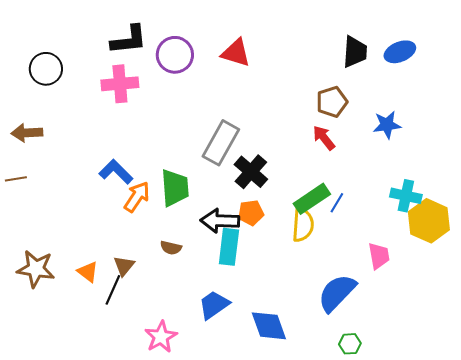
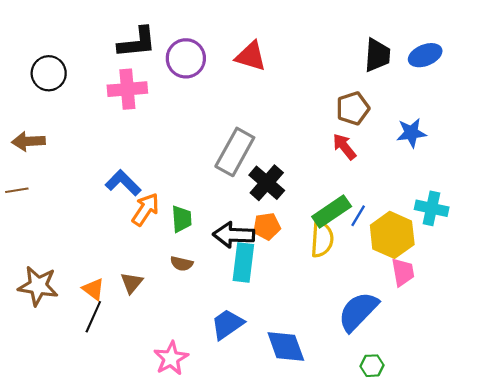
green trapezoid: (175, 188) -> (182, 219), moved, size x0.7
yellow hexagon: (429, 221) -> (392, 235), moved
black line: (113, 290) -> (93, 317), moved

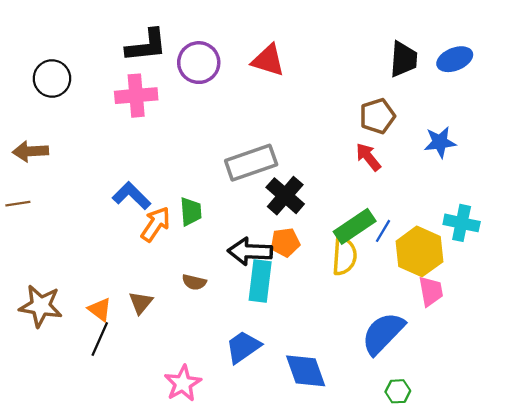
gray rectangle: (235, 152) -> (251, 163), turned 42
green trapezoid: (182, 219) -> (191, 212), moved

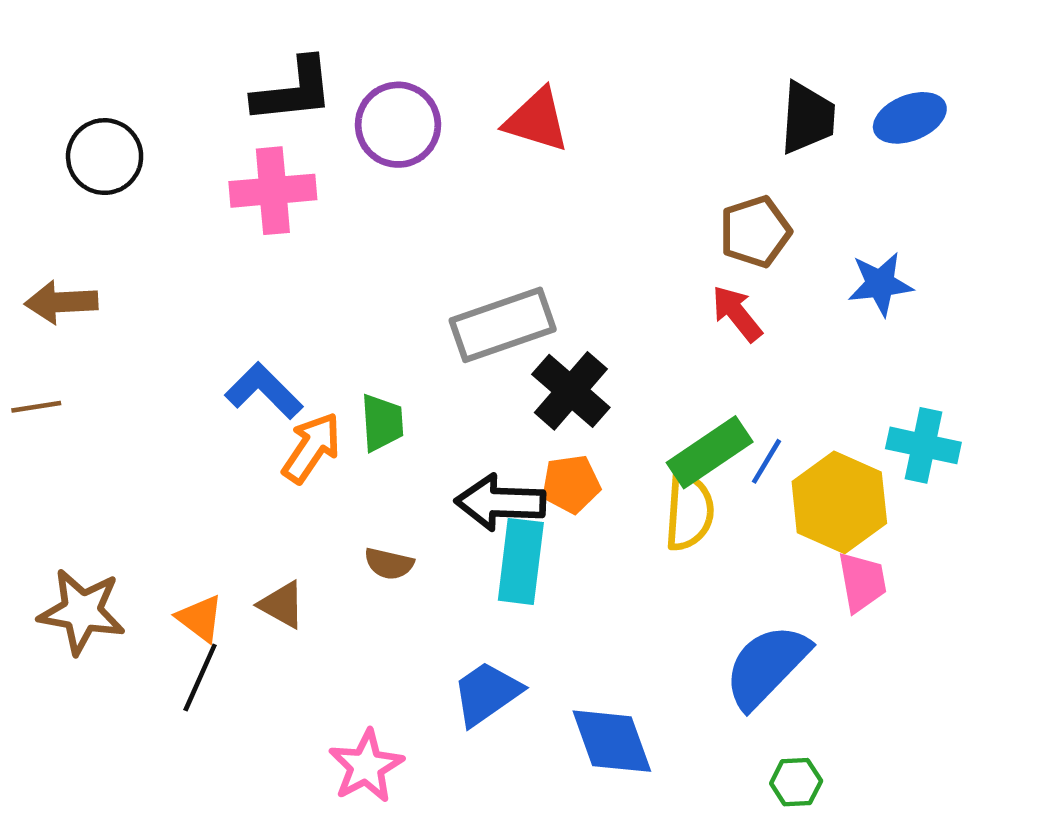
brown triangle: (141, 303) -> (282, 605), turned -40

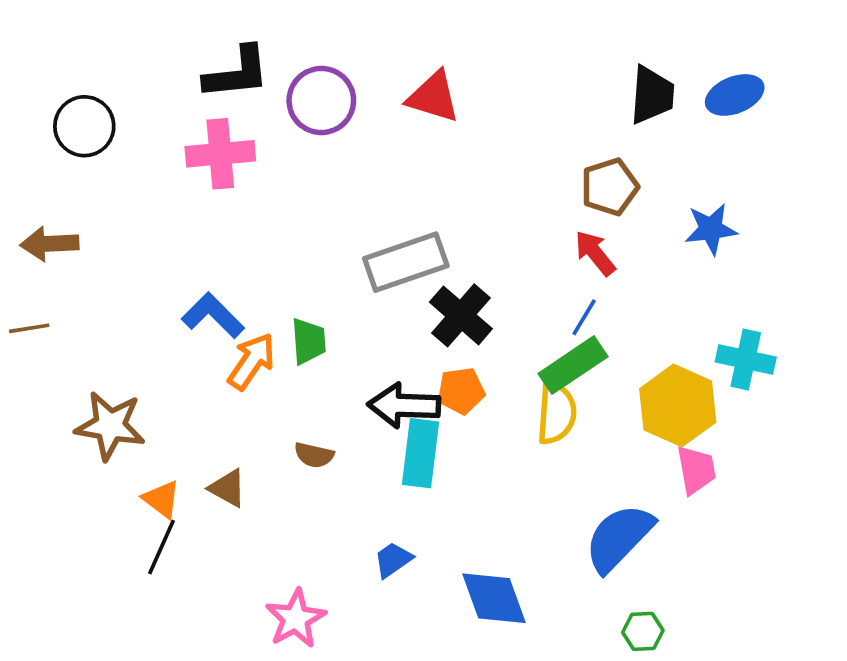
blue line: (767, 461) -> (584, 317), moved
brown star: (82, 612) -> (110, 426), moved
blue trapezoid: (487, 693) -> (393, 560), size x0.7

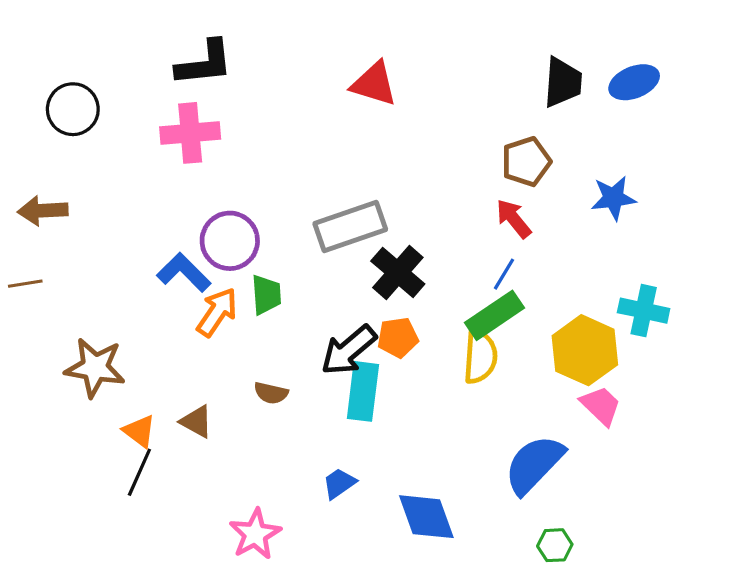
purple circle: (321, 100) -> (230, 241), moved
black arrow: (404, 405) -> (349, 350), turned -42
pink trapezoid: (696, 470) -> (601, 406), turned -36

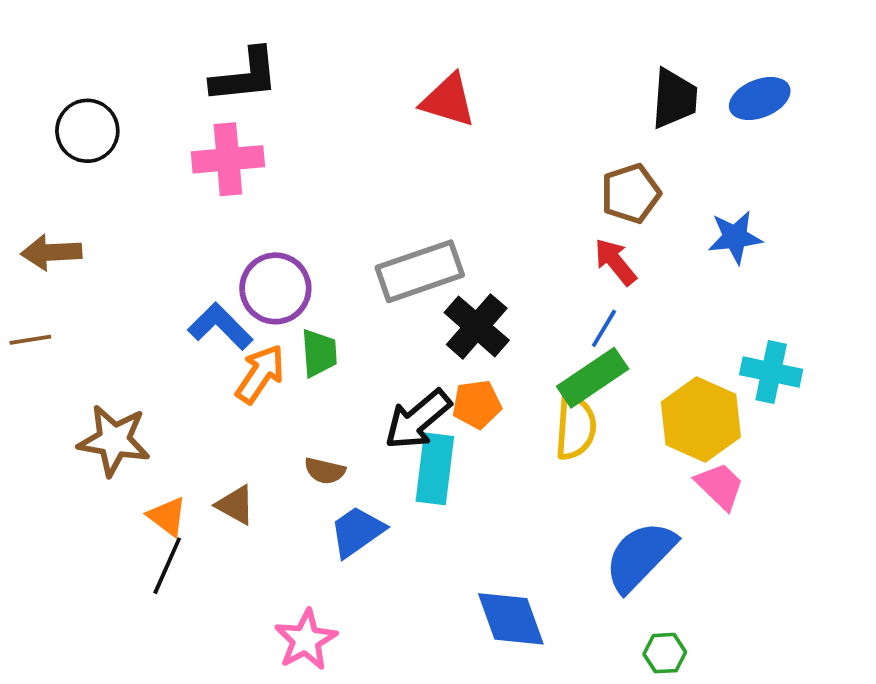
blue trapezoid: (339, 483) -> (357, 532), moved, size x1.4

